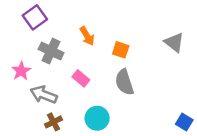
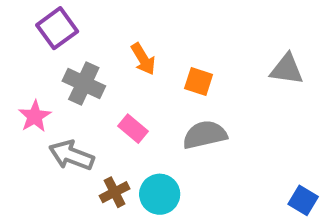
gray triangle: (174, 42) -> (287, 69), turned -30
gray semicircle: (124, 82) -> (205, 135), turned 95
brown cross: (54, 122) -> (115, 192), moved

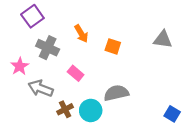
gray semicircle: (205, 135) -> (116, 93), moved

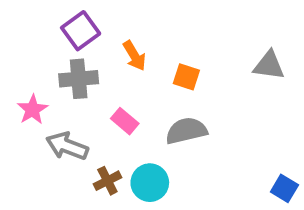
purple square: (32, 16) -> (81, 31), moved
gray cross: (48, 48) -> (79, 79), turned -30
gray semicircle: (116, 93) -> (186, 131), moved

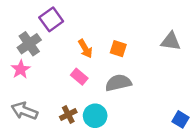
orange arrow: (134, 56) -> (85, 49), moved
gray cross: (79, 79) -> (29, 44), moved, turned -30
gray arrow: (67, 146) -> (24, 111), moved

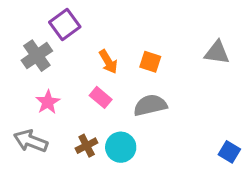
pink star: (21, 69) -> (48, 102), moved

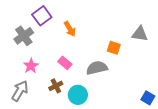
orange arrow: (108, 62) -> (70, 29), moved
orange square: (150, 62) -> (114, 48), moved
gray arrow: (31, 141) -> (20, 91), turned 100
brown cross: (87, 146) -> (56, 86), moved

